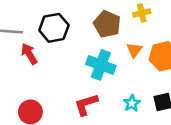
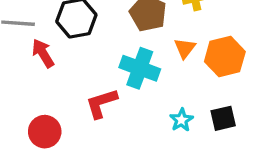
red L-shape: (86, 104) -> (101, 103), moved

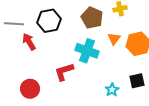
cyan star: (181, 120) -> (112, 90), moved

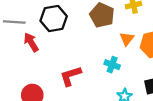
cyan cross: (87, 51) -> (112, 65), moved, size x0.6

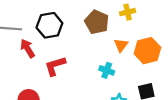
red L-shape: (70, 76) -> (55, 66), moved

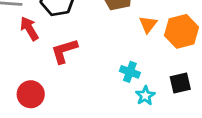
cyan cross: (107, 70) -> (130, 72), moved

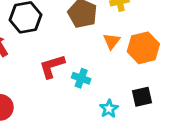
red L-shape: (64, 51) -> (52, 66), moved
cyan cross: (130, 72) -> (81, 78), moved

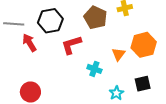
orange triangle: (112, 41) -> (119, 54), moved
red L-shape: (52, 66) -> (71, 45), moved

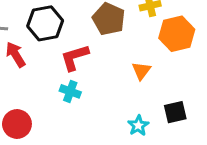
orange hexagon: (144, 45) -> (177, 34), moved
cyan cross: (94, 69) -> (70, 91), moved

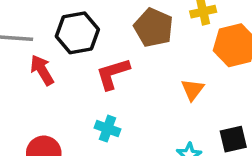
cyan cross: (70, 91) -> (107, 129), moved

